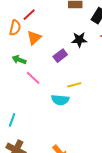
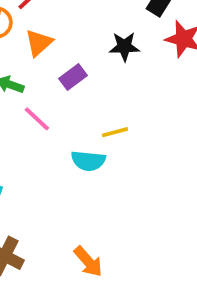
purple rectangle: (60, 56) -> (73, 77), moved

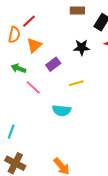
yellow line: (115, 132) -> (76, 83), moved

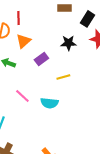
red line: (29, 21) -> (18, 18), turned -48
pink line: (33, 87) -> (22, 96), moved

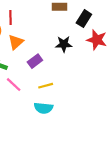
yellow line: (63, 77) -> (46, 86), moved
pink line: (22, 96) -> (14, 85), moved

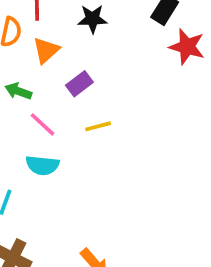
black star: (64, 44) -> (92, 19), moved
cyan semicircle: (43, 108) -> (42, 165), moved

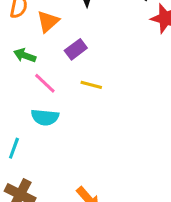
yellow line: (98, 126) -> (91, 85), turned 30

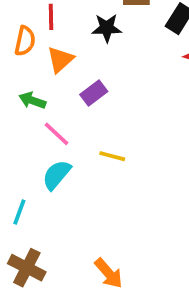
yellow line: (91, 85) -> (112, 156), moved
cyan semicircle: (45, 117) -> (57, 175), turned 124

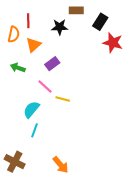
pink line: (57, 134) -> (45, 87), moved
cyan line: (19, 212) -> (35, 130), moved

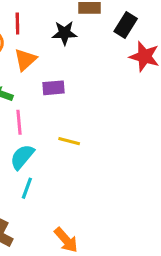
purple rectangle: (52, 64) -> (53, 88), turned 32
pink line: (45, 87) -> (19, 122), moved, turned 42

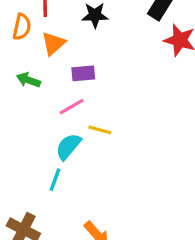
pink line: (19, 122) -> (72, 107), moved, turned 65
cyan semicircle: (22, 157) -> (68, 146), moved

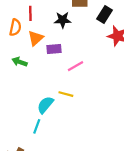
purple rectangle: (83, 73) -> (54, 49), moved
pink line: (72, 107) -> (75, 66), moved

